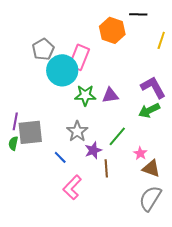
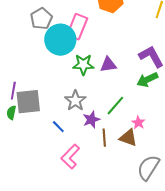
brown triangle: (151, 168) -> (128, 138), moved

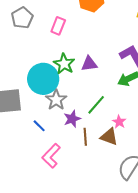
pink rectangle: (77, 27) -> (58, 26), size x0.7
cyan circle: (60, 40) -> (43, 79), moved
green star: (83, 65) -> (64, 64), turned 30

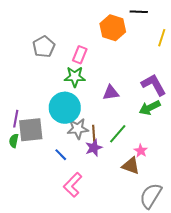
green star: (64, 64) -> (75, 77), moved, turned -30
gray star: (56, 100) -> (78, 129), turned 30
brown line: (85, 137) -> (94, 134), moved

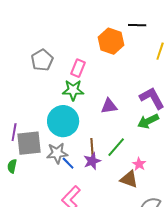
gray star: (78, 129) -> (57, 153), moved
green semicircle: (14, 141) -> (12, 166), moved
blue line: (61, 155) -> (68, 163), moved

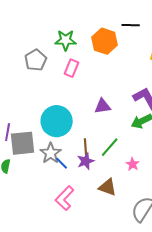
green star: (73, 90) -> (66, 40), moved
gray star: (57, 153) -> (51, 153), turned -30
brown triangle: (129, 179) -> (108, 187), moved

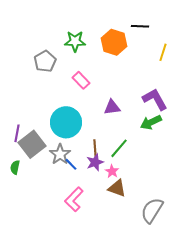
pink rectangle: (72, 68) -> (81, 80), moved, turned -66
gray square: (23, 143) -> (32, 144), turned -32
pink star: (133, 164) -> (112, 171), moved

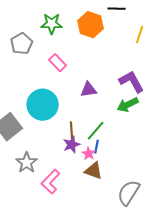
gray star: (60, 154) -> (27, 163), moved
blue line: (71, 164) -> (97, 147), moved, turned 56

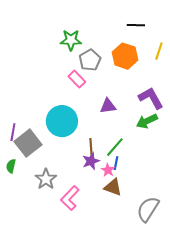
orange hexagon: (91, 25) -> (125, 56), moved
gray pentagon: (22, 44) -> (90, 60), moved

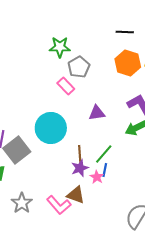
orange hexagon: (125, 56) -> (128, 63), moved
gray star: (46, 179) -> (22, 203), moved
brown triangle: (113, 187) -> (76, 195), moved
pink L-shape: (70, 198) -> (59, 205), turned -85

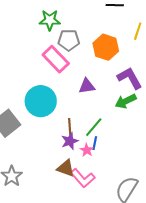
orange hexagon: (128, 63) -> (106, 47), moved
gray pentagon: (79, 67) -> (69, 40), turned 30
pink rectangle: (66, 86) -> (56, 59), size x1.5
pink L-shape: (59, 205) -> (83, 178), moved

